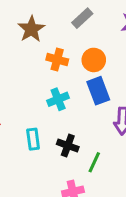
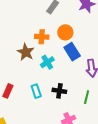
brown star: (31, 29) -> (26, 52), moved
green line: (94, 162) -> (87, 97), moved

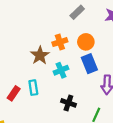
orange cross: (42, 37) -> (60, 42), turned -32
cyan rectangle: (36, 91) -> (33, 88), moved

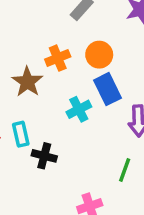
cyan cross: (61, 70) -> (79, 109), moved
black cross: (68, 103) -> (44, 156), moved

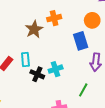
orange circle: (99, 55) -> (92, 20), moved
cyan cross: (79, 109) -> (56, 69), moved

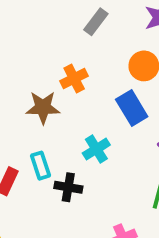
brown star: (34, 29) -> (43, 107), turned -30
cyan cross: (56, 69) -> (96, 149), moved

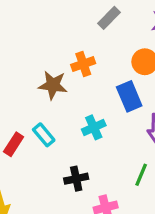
cyan rectangle: (41, 166) -> (44, 135), turned -30
black cross: (68, 187) -> (76, 179), moved, turned -30

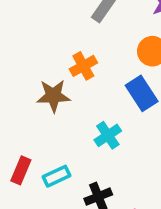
cyan rectangle: (44, 135) -> (56, 176), moved, turned -65

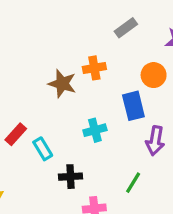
cyan rectangle: (56, 176) -> (43, 149), turned 65

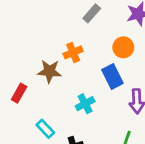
red rectangle: (16, 134) -> (19, 93), moved

